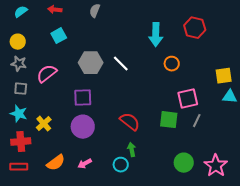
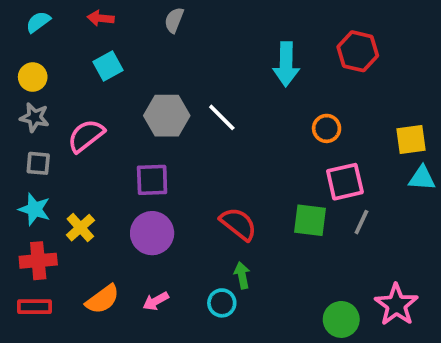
orange circle: (172, 64) -> (327, 128), moved
green circle: (184, 163) -> (341, 319), moved

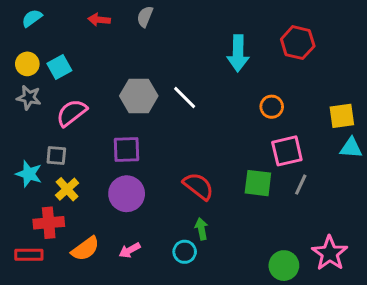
red arrow: (101, 18) -> (99, 20), moved
cyan square: (108, 66) -> (59, 67), moved
gray square: (38, 163) -> (56, 156), moved
red cross: (38, 261) -> (49, 223), moved

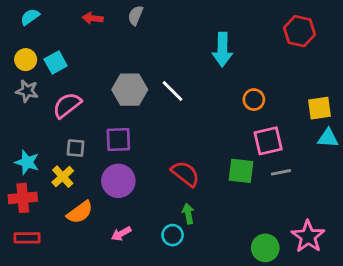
red hexagon: (298, 43) -> (299, 31), moved
gray square: (56, 156) -> (76, 148), moved
gray line: (301, 185) -> (281, 172), turned 54
red cross: (49, 223) -> (23, 198), moved
orange semicircle: (85, 249) -> (80, 212), moved

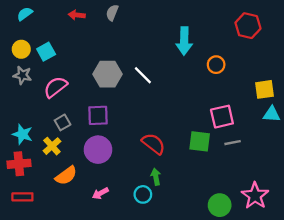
orange circle: (254, 100) -> (216, 65), moved
gray square: (76, 148) -> (63, 122), turned -35

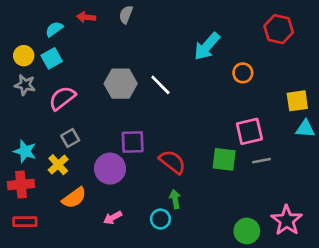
cyan semicircle: (25, 14) -> (54, 29), moved
cyan arrow: (184, 41) -> (207, 46), turned 40
purple square: (98, 115) -> (133, 142), moved

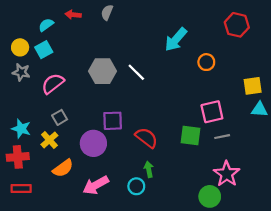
pink arrow: (113, 218) -> (96, 185), size x1.6
pink star: (287, 220) -> (227, 174), moved

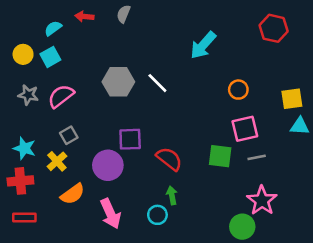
orange circle: (206, 62) -> (238, 90), moved
gray star: (21, 72) -> (28, 95), moved
pink arrow: (96, 185) -> (110, 214), turned -85

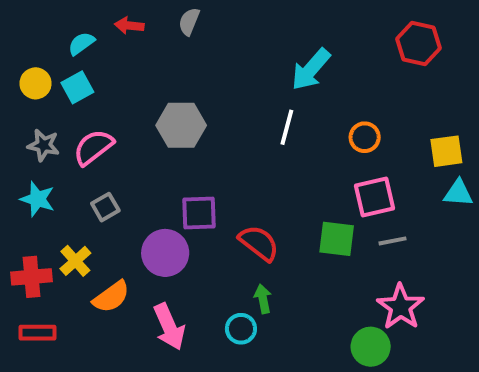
white line: (157, 83) -> (287, 127), moved, turned 60
cyan star: (24, 148) -> (38, 199), moved
yellow cross: (57, 161) -> (75, 261), moved

